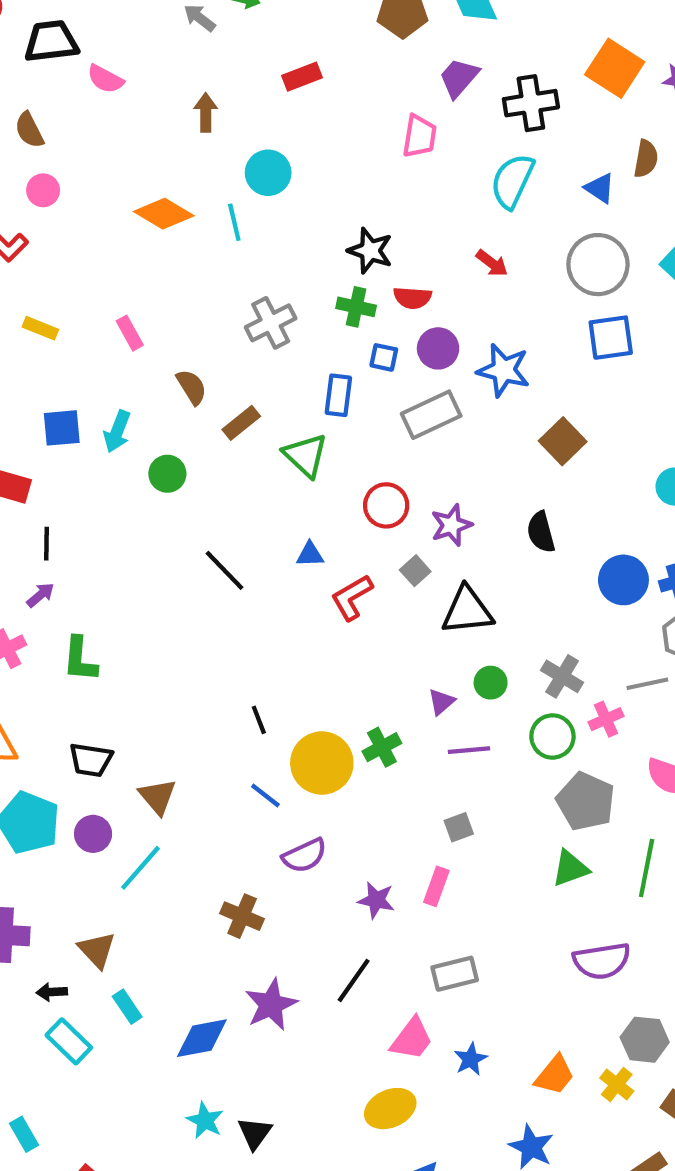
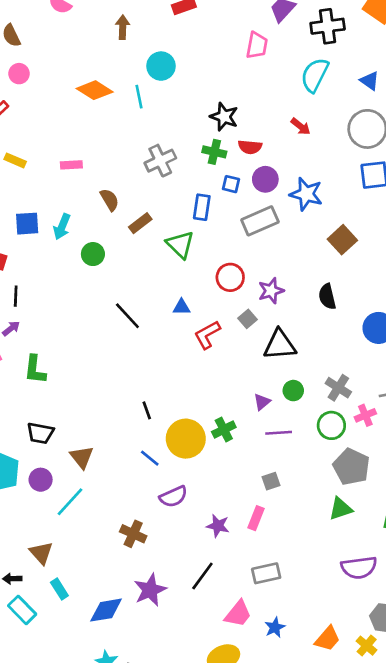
pink rectangle: (130, 333) -> (71, 165), turned -66

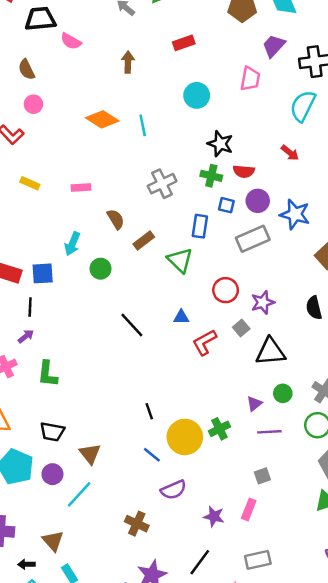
cyan circle: (161, 66) -> (197, 95), moved
blue square: (27, 224) -> (43, 273), moved

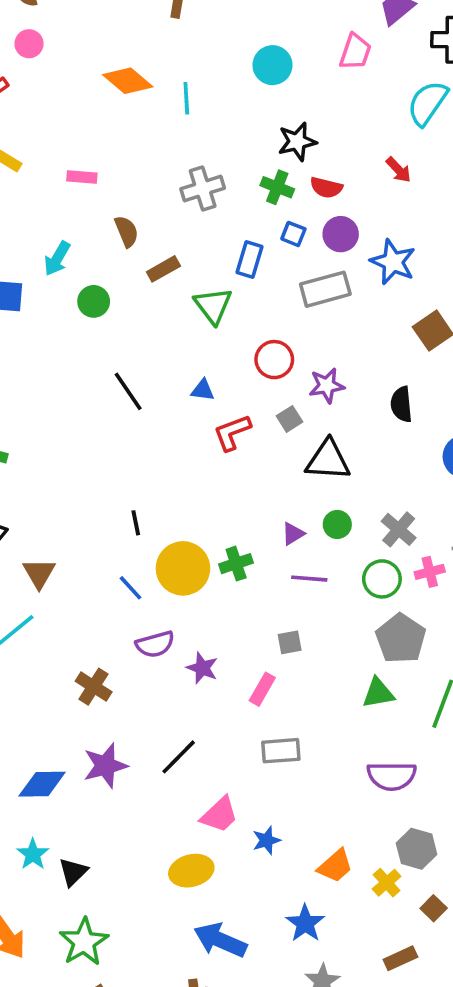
black star: (220, 144) -> (297, 142), turned 30
purple star: (214, 516) -> (202, 668), moved
gray rectangle: (258, 560) -> (281, 751), moved

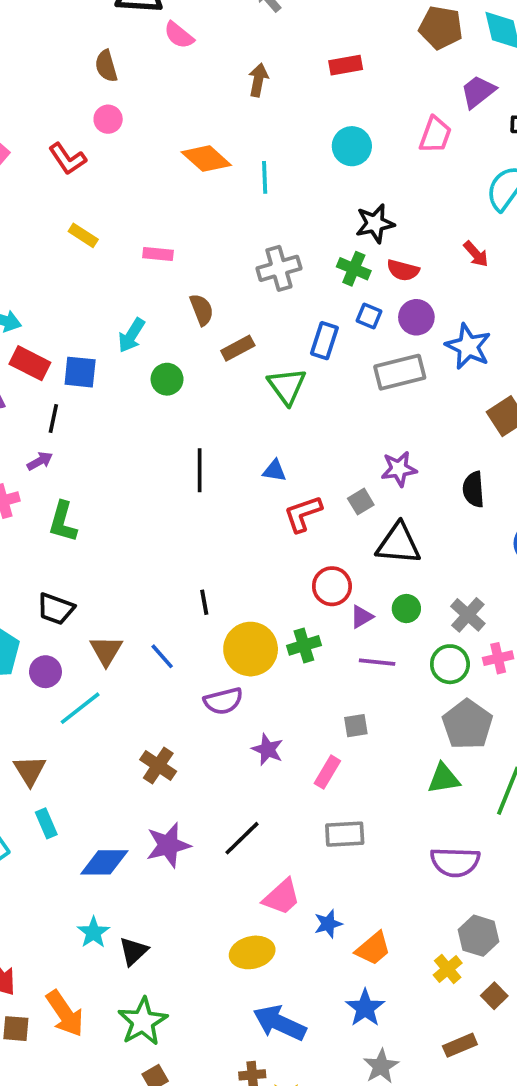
red circle: (274, 360) -> (332, 586), moved
black line: (128, 391) -> (200, 470), turned 33
blue line: (131, 588) -> (162, 656), moved
purple semicircle: (155, 644) -> (223, 701), moved
orange trapezoid: (335, 866) -> (373, 949), moved

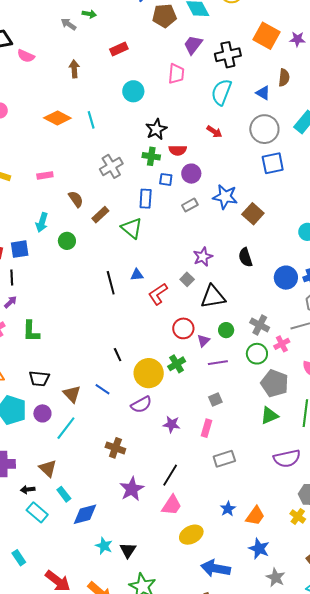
blue star: (468, 346) -> (225, 197), moved
gray rectangle: (400, 372) -> (190, 205), size x0.6
black line: (200, 470) -> (111, 283), moved
blue diamond: (104, 862) -> (85, 514), moved
pink trapezoid: (282, 897) -> (172, 505), moved

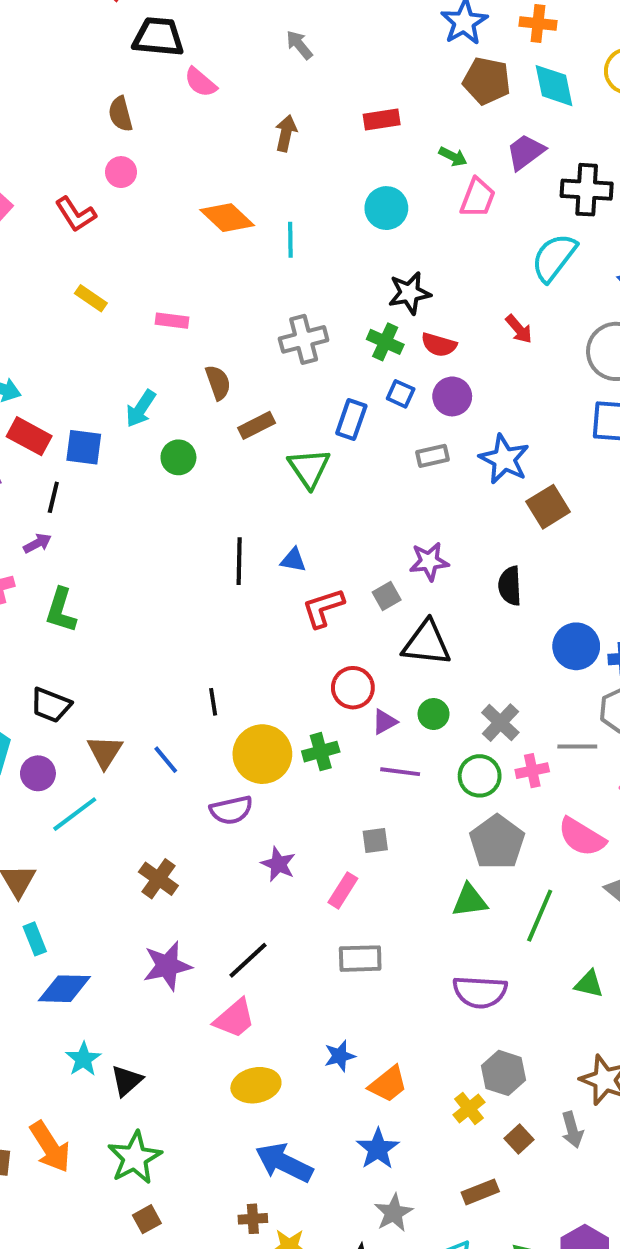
green arrow: (89, 14) -> (453, 157), moved

